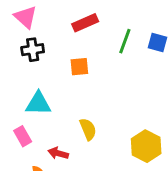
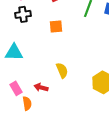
cyan triangle: (38, 104) -> (14, 52), moved
pink rectangle: (23, 136) -> (16, 88), moved

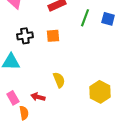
black cross: (23, 14) -> (25, 36), moved

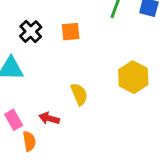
black cross: (25, 36) -> (31, 32), turned -35
yellow hexagon: (100, 92) -> (133, 77), moved

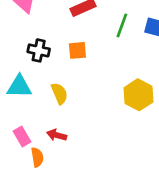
black cross: (31, 32) -> (39, 50), turned -35
yellow semicircle: (79, 94) -> (59, 93), moved

